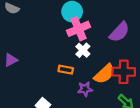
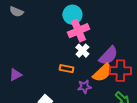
purple semicircle: (119, 32) -> (108, 56), moved
purple triangle: (11, 60) -> (15, 75), moved

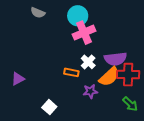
gray semicircle: (16, 12) -> (38, 13), moved
white cross: (82, 51) -> (88, 62), moved
purple semicircle: (108, 56) -> (116, 59), turned 40

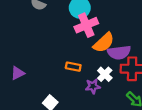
white cross: (88, 62) -> (105, 74), moved
orange semicircle: (109, 77) -> (104, 43), moved

